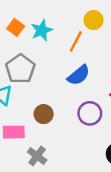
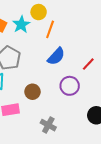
yellow circle: (93, 20) -> (39, 12), moved
gray cross: (37, 156) -> (48, 125), moved

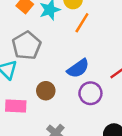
blue semicircle: (56, 56) -> (78, 68), moved

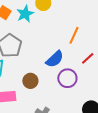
orange line: (82, 23) -> (74, 35), moved

